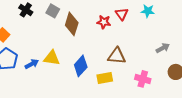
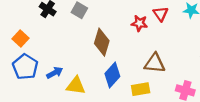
brown diamond: (72, 24) -> (102, 42), moved
yellow triangle: (52, 58) -> (76, 86), moved

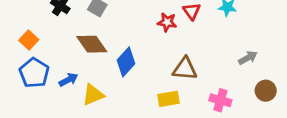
brown diamond: (102, 42) -> (92, 44), moved, turned -52
blue diamond: (112, 75) -> (126, 62), moved
yellow triangle: (76, 86) -> (93, 95), turned -30

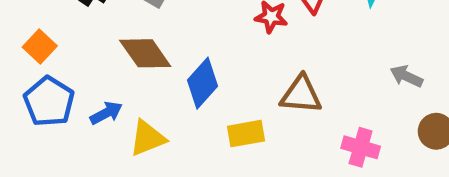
gray arrow: (248, 58) -> (406, 76), turned -126
yellow rectangle: (168, 99) -> (246, 134), moved

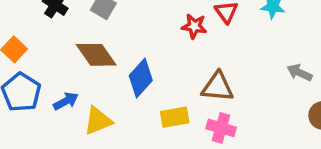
pink cross: (361, 147) -> (221, 128), moved

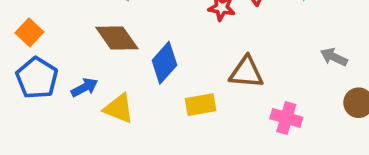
yellow triangle: (98, 121) -> (119, 108), turned 44
pink cross: (221, 128) -> (286, 118), moved

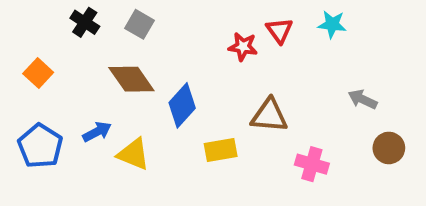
blue pentagon: (37, 78) -> (40, 146), moved

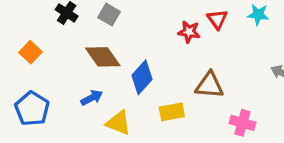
blue arrow: (97, 132) -> (92, 98), moved
yellow triangle: (133, 154) -> (118, 123), moved

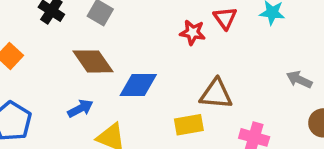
blue diamond: (142, 77) -> (138, 85), turned 48
yellow rectangle: (172, 112) -> (189, 125), moved

